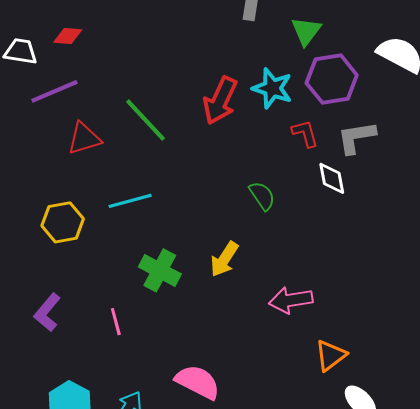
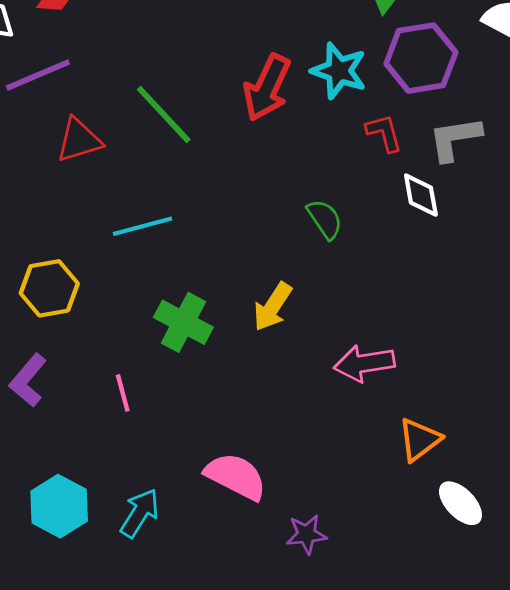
yellow hexagon: (63, 222) -> (49, 288), moved

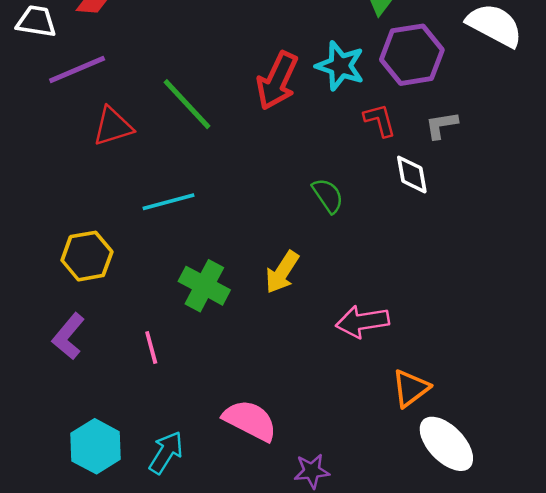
gray L-shape: (455, 139) -> (441, 125), size x0.7
white ellipse: (460, 503) -> (446, 444), size x1.4

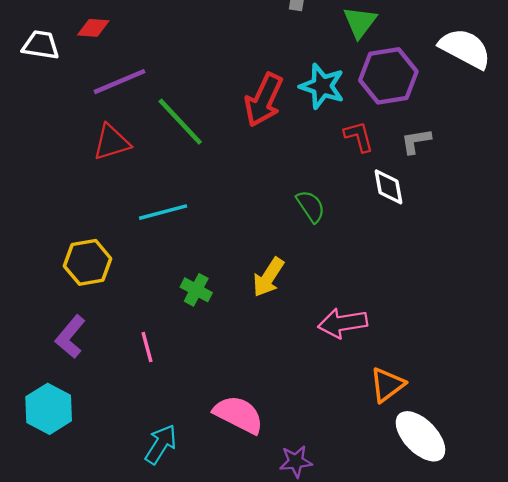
purple line: (77, 70) -> (120, 82), moved
green cross: (204, 286) -> (196, 290), size x0.7
cyan hexagon: (96, 446) -> (49, 409), moved

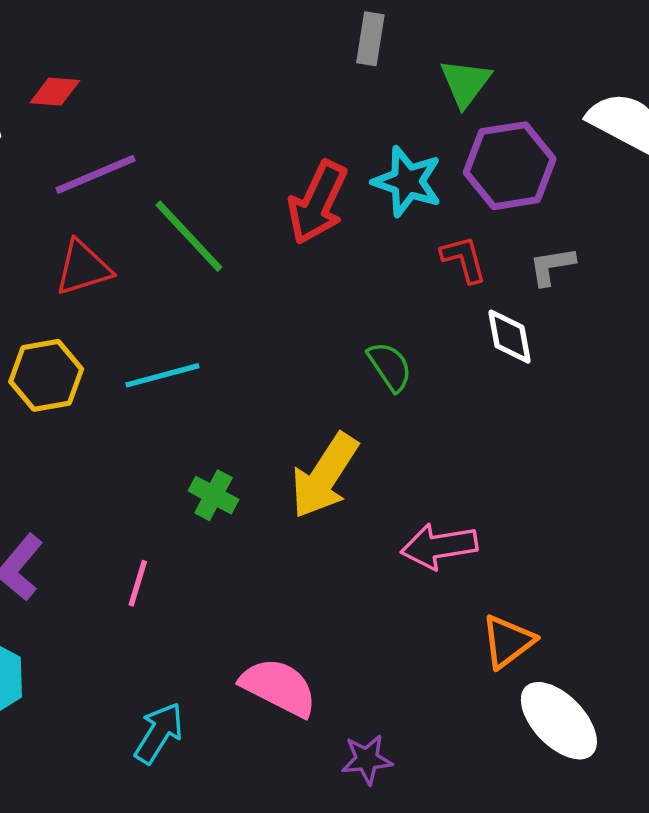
yellow hexagon: (88, 262) -> (46, 375), moved
yellow arrow: (268, 277) -> (325, 476), size x1.4
pink line: (147, 347) -> (138, 583), turned 32

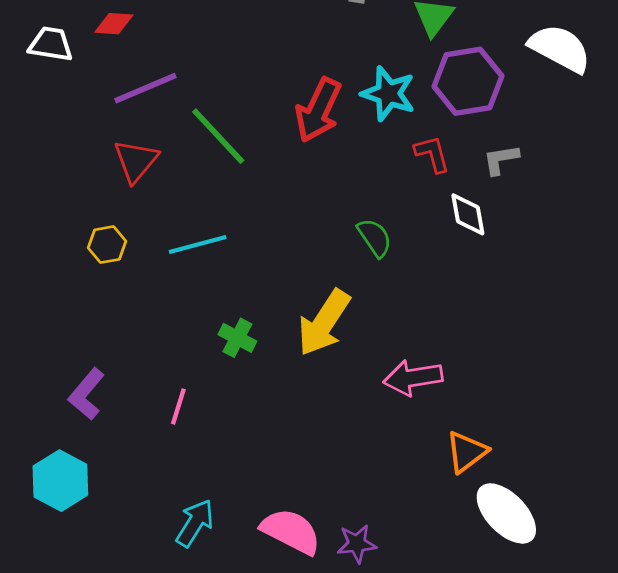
red triangle: (83, 268) -> (136, 161), turned -33
yellow hexagon: (46, 375) -> (107, 245), size x0.7
pink semicircle: (279, 687) -> (291, 531), moved

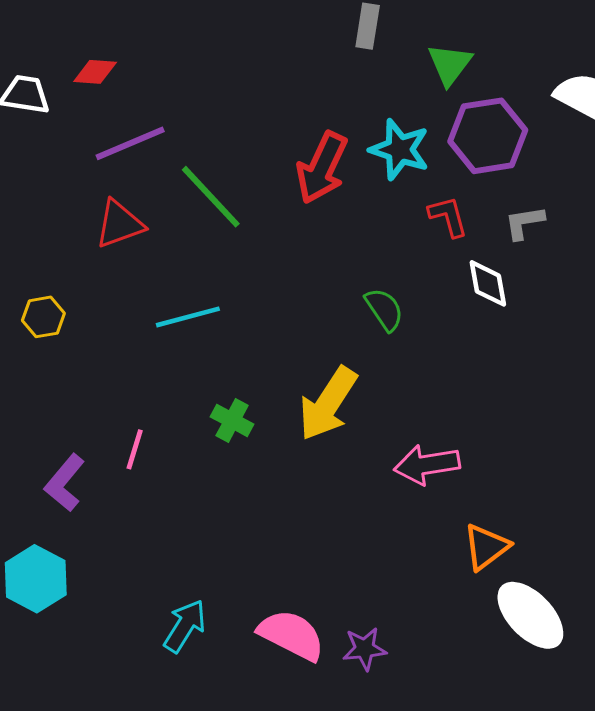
red triangle: (136, 161) -> (119, 224), turned 30
yellow hexagon: (107, 245) -> (43, 317), moved
pink line: (178, 406) -> (135, 449), moved

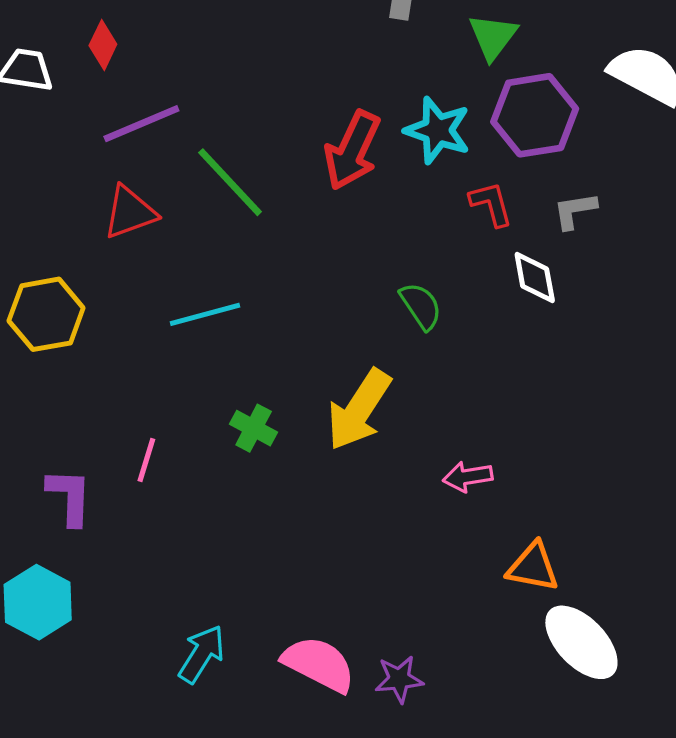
red diamond: (95, 72) -> (103, 45), turned -69
yellow hexagon: (43, 317) -> (46, 314), size x1.6
pink arrow: (427, 465) -> (468, 477), size x0.7
purple L-shape: (65, 483) -> (69, 497), turned 142
orange triangle: (486, 547) -> (533, 567), turned 48

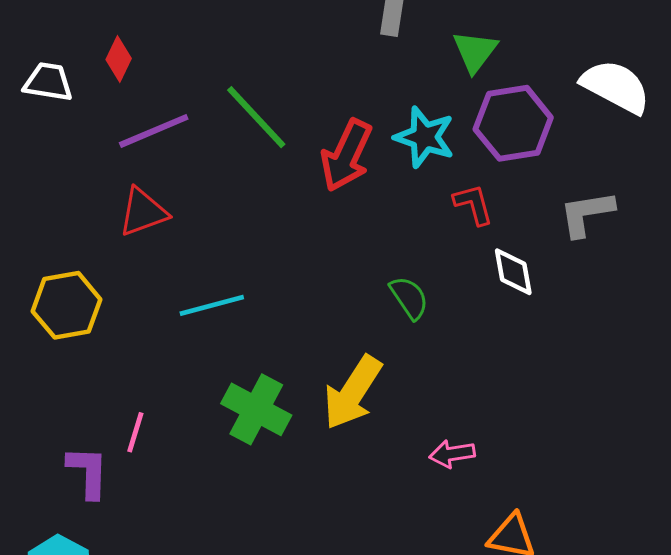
green line: (230, 182) -> (256, 117), moved
gray L-shape: (575, 211) -> (587, 214), moved, size x1.4
green cross: (254, 428) -> (256, 409), size x1.6
pink line: (146, 460) -> (135, 432), moved

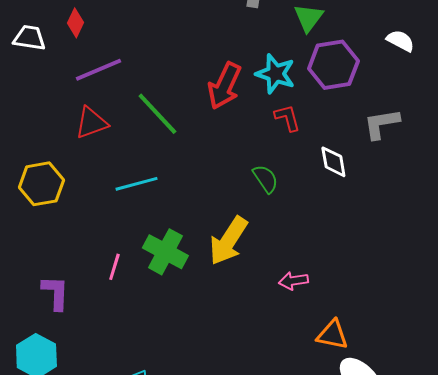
white semicircle: (616, 87) -> (400, 41), size x0.6
green line: (256, 117) -> (157, 114), moved
red L-shape: (473, 204) -> (287, 118), moved
pink line: (135, 432) -> (114, 267), moved

